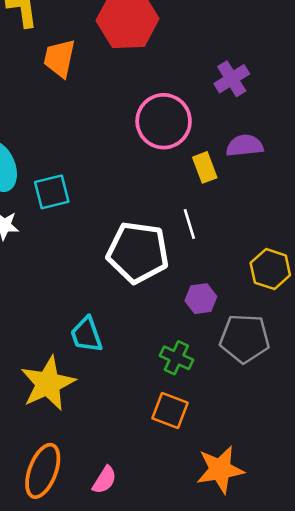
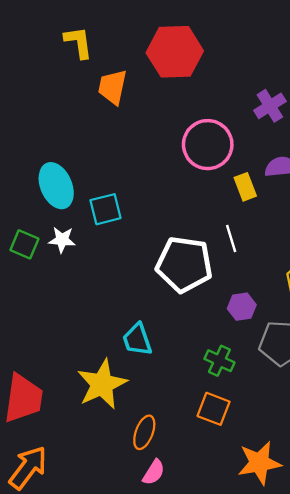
orange ellipse: (43, 471) -> (144, 432), moved, size x0.7

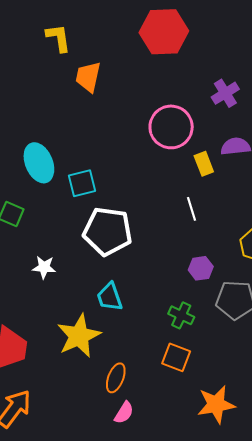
red hexagon: (175, 52) -> (164, 32), moved
white star: (62, 240) -> (44, 267), moved
white pentagon: (184, 264) -> (108, 231), moved

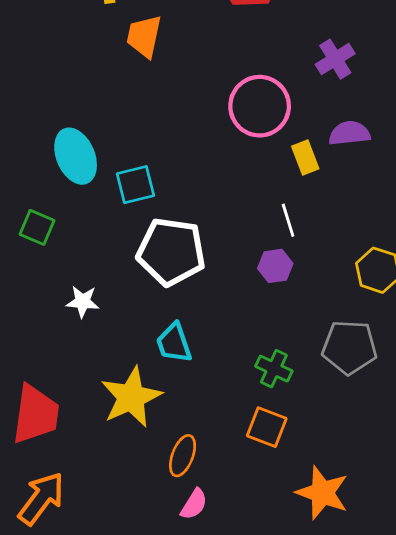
purple hexagon: (201, 268) -> (275, 266), moved
orange star: (216, 404) -> (322, 493), turned 30

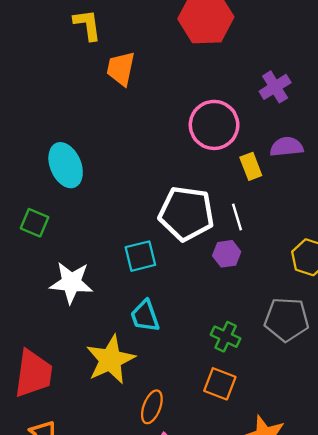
cyan square: (135, 185) -> (140, 256), moved
white pentagon: (171, 252) -> (186, 214), moved
white star: (83, 302) -> (71, 283), size x1.6

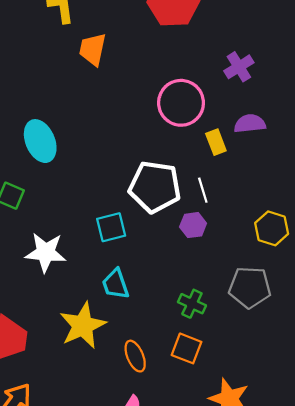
orange ellipse: (152, 407) -> (135, 356), moved, turned -44

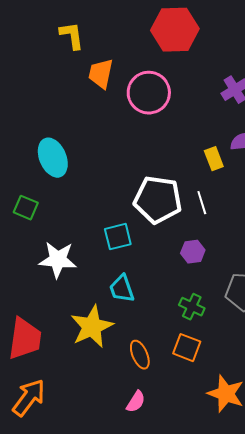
pink circle: (181, 103) -> (149, 93), moved
purple hexagon: (193, 225) -> (193, 252), moved

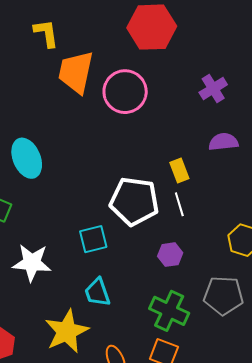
orange trapezoid: (101, 74) -> (76, 72), size x1.4
yellow rectangle: (214, 159) -> (179, 170), moved
green cross: (192, 307) -> (169, 311), size x1.5

